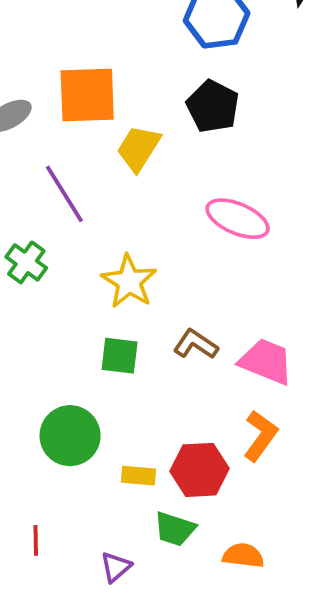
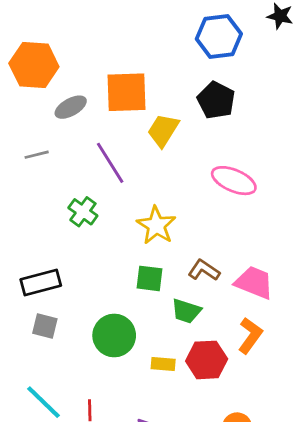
green trapezoid: (175, 529) -> (186, 311), moved

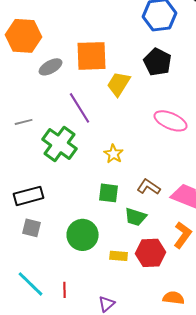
gray line: (37, 155) -> (24, 122), moved
green cross: (83, 212) -> (60, 144), size x1.6
yellow star: (156, 225) -> (114, 154), size x0.7

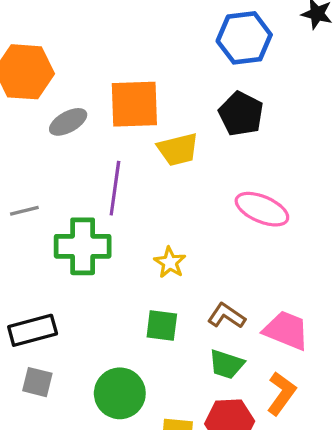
yellow trapezoid: (119, 84) -> (178, 149), turned -136
purple line: (80, 108) -> (115, 188), turned 40
green cross: (60, 144) -> (83, 246), turned -36
green trapezoid: (136, 217) -> (226, 364), moved

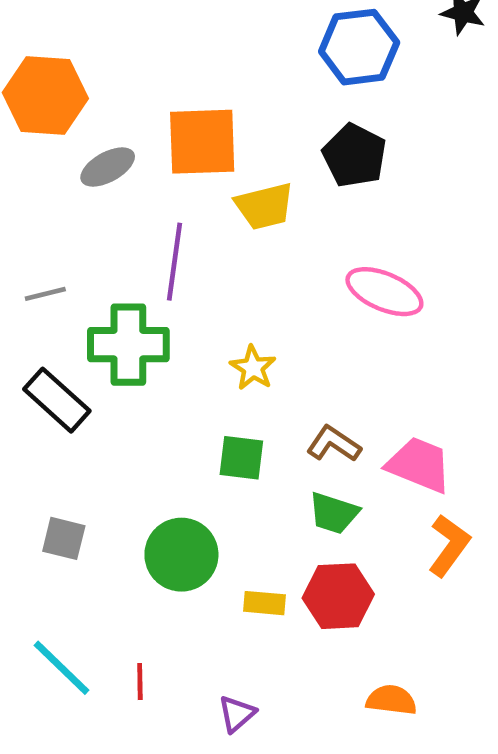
black rectangle: (33, 330) -> (57, 400), moved, turned 57
orange L-shape: (281, 393) -> (449, 545), moved

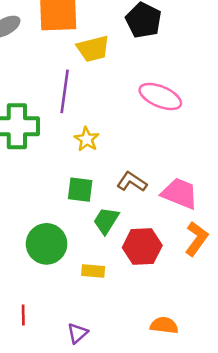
purple line: (175, 262) -> (65, 91), moved
green trapezoid: (334, 513) -> (106, 221), moved, turned 104
red hexagon: (338, 596) -> (142, 246), moved

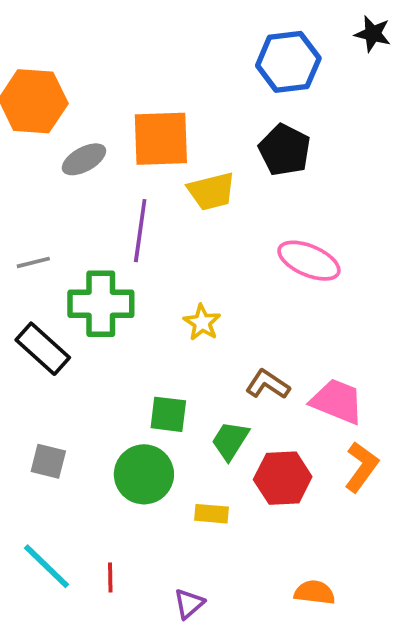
purple line: (65, 91) -> (140, 231), moved
green square: (80, 190) -> (168, 414), moved

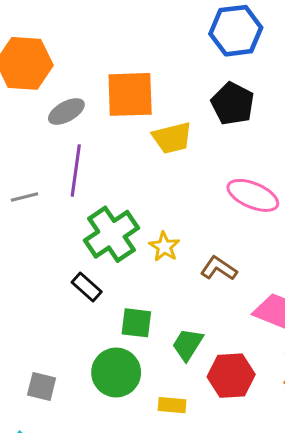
purple line: (140, 231) -> (76, 171), moved
green cross: (101, 304) -> (111, 234), moved, turned -34
black rectangle: (43, 349) -> (87, 287), moved, size x0.7
brown L-shape: (268, 384) -> (219, 268), moved
gray square: (48, 461) -> (42, 386), moved

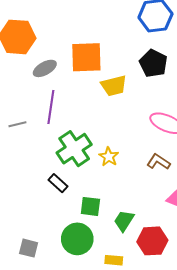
brown L-shape: (219, 268) -> (158, 162), moved

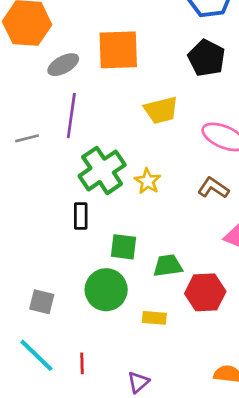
yellow trapezoid: (114, 86) -> (161, 110), moved
black rectangle: (58, 183) -> (81, 216), turned 48
green trapezoid: (124, 221) -> (168, 266), turned 50

